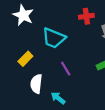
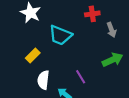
purple line: (66, 69) -> (81, 77), moved

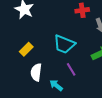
cyan trapezoid: (60, 35) -> (64, 44), moved

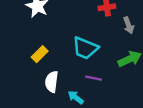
purple line: (71, 69) -> (94, 78), turned -48

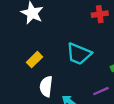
purple line: (94, 78) -> (101, 91), moved, turned -35

